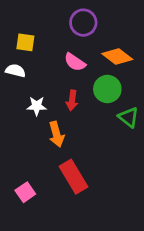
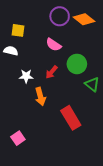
orange diamond: (117, 56) -> (84, 19), moved
red arrow: (72, 100) -> (52, 72), turned 32
red rectangle: (73, 177) -> (71, 118), moved

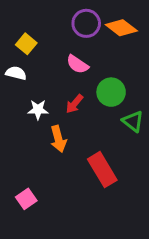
yellow square: (18, 30) -> (26, 44), turned 32

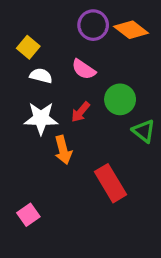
white semicircle: (16, 73) -> (41, 76), moved
white star: (38, 110) -> (41, 118), size x1.5

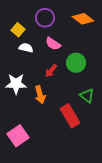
purple circle: (93, 25) -> (45, 18), moved
white star: (41, 118) -> (16, 84), moved
green triangle: (144, 131) -> (87, 96), moved
pink square: (28, 215) -> (18, 136), size x1.5

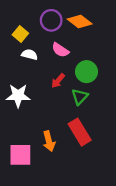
orange diamond: (83, 19) -> (80, 21), moved
orange arrow: (40, 95) -> (49, 141), moved
green triangle: (87, 96) -> (80, 97), moved, turned 35
pink square: (18, 136) -> (20, 155), turned 35

